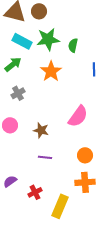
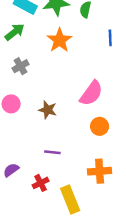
orange circle: (85, 155) -> (100, 126), moved
purple line: (45, 157) -> (52, 152), moved
yellow rectangle: (60, 206) -> (70, 199), turned -45

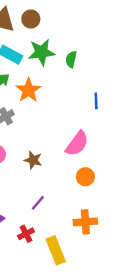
blue line: (110, 38) -> (96, 101), moved
orange star: (59, 40) -> (28, 90), moved
purple line: (52, 152) -> (38, 203), turned -56

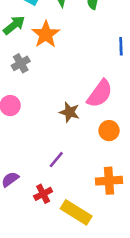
brown star: (33, 160) -> (69, 112), moved
yellow rectangle: (56, 250) -> (76, 212), turned -36

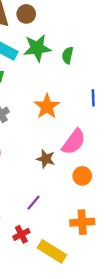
orange star: (46, 34) -> (47, 106), moved

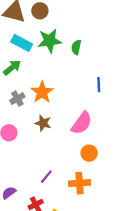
orange star: (47, 106) -> (42, 92), moved
brown star: (46, 159) -> (43, 123), moved
orange cross: (82, 222) -> (79, 183), moved

